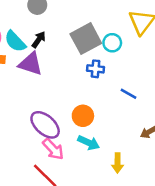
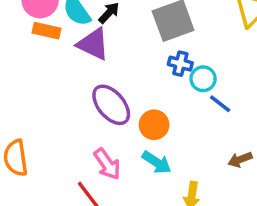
cyan circle: (112, 43) -> (203, 79), moved
purple ellipse: (45, 125) -> (111, 105), moved

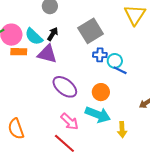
blue line: (220, 104) -> (120, 70), moved
orange circle: (154, 125) -> (101, 92), moved
cyan arrow: (157, 162) -> (98, 115), size x1.4

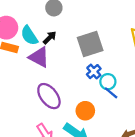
blue cross: (100, 55) -> (94, 72), turned 32

